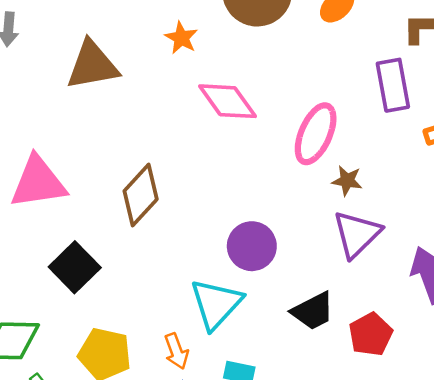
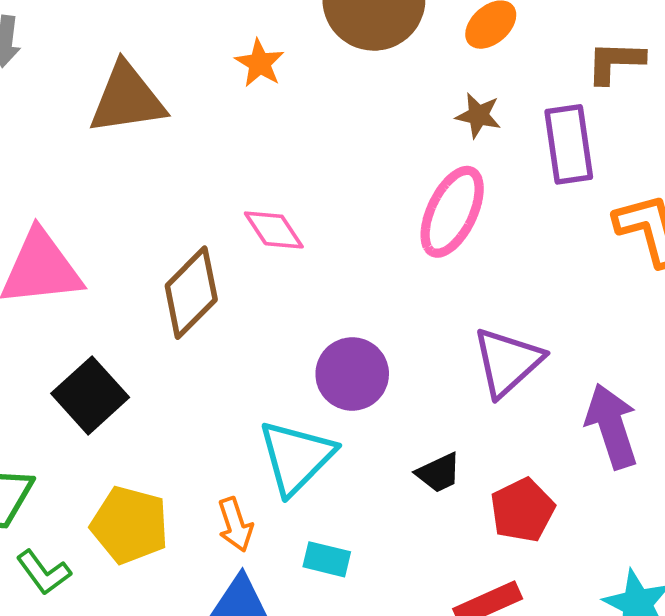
pink diamond: (228, 101) -> (274, 230), moved, size x0.7
brown star: (347, 181) -> (478, 115), moved
black trapezoid: (313, 311) -> (439, 473), size x0.7

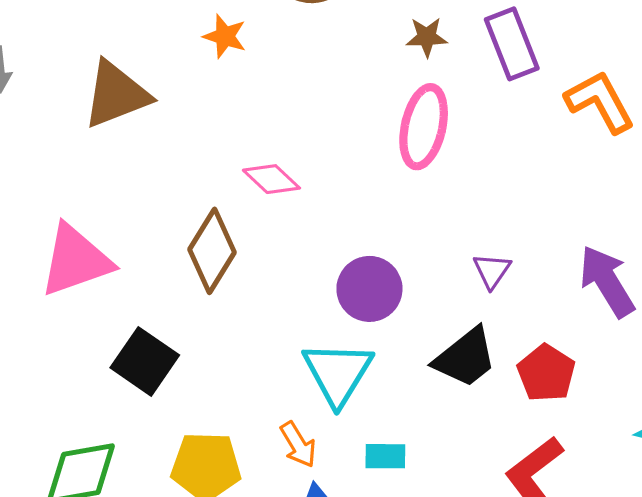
purple triangle: (507, 362) -> (492, 271), moved, size x0.6
black trapezoid: (439, 473) -> (465, 358), size x1.6

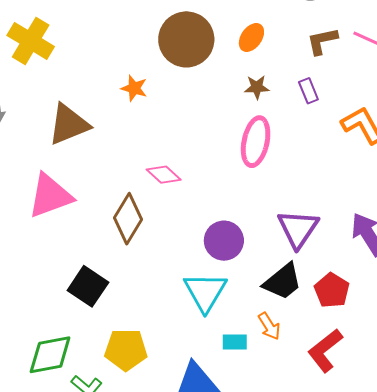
purple rectangle: (512, 44) -> (308, 91), size x0.6
pink triangle: (76, 260) -> (50, 196), moved
purple triangle: (492, 271) -> (298, 229), size x1.8
orange arrow: (298, 445) -> (269, 326), moved

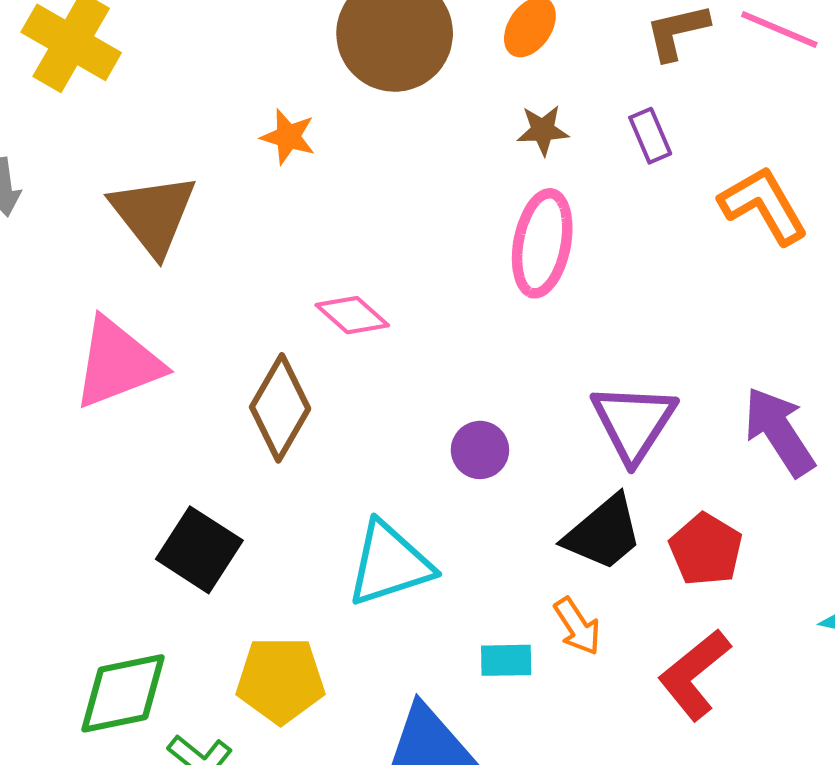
brown triangle: (69, 124) -> (153, 214), turned -45
purple circle: (224, 241) -> (480, 450), size x0.7
cyan triangle: (205, 292) -> (389, 564), moved, turned 42

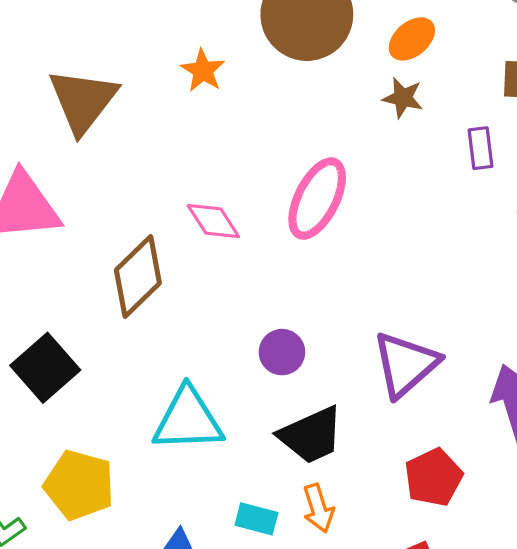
brown star: (543, 130) -> (403, 98), moved
pink ellipse: (542, 243) -> (317, 198), moved
black trapezoid: (603, 533) -> (311, 435), moved

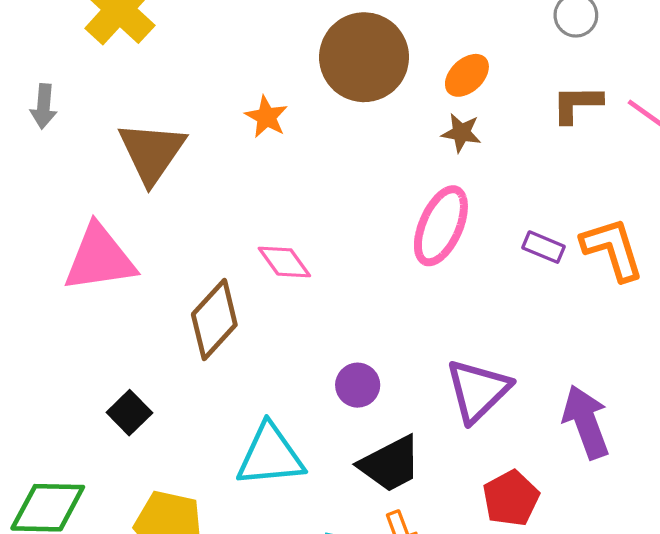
purple rectangle: (481, 148) -> (543, 247), moved, turned -57
pink ellipse: (317, 198) -> (441, 226), moved
black square: (45, 368) -> (129, 413), size x0.7

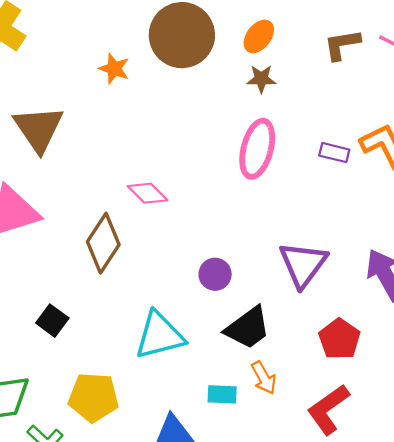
orange star: (266, 117) -> (114, 69), moved

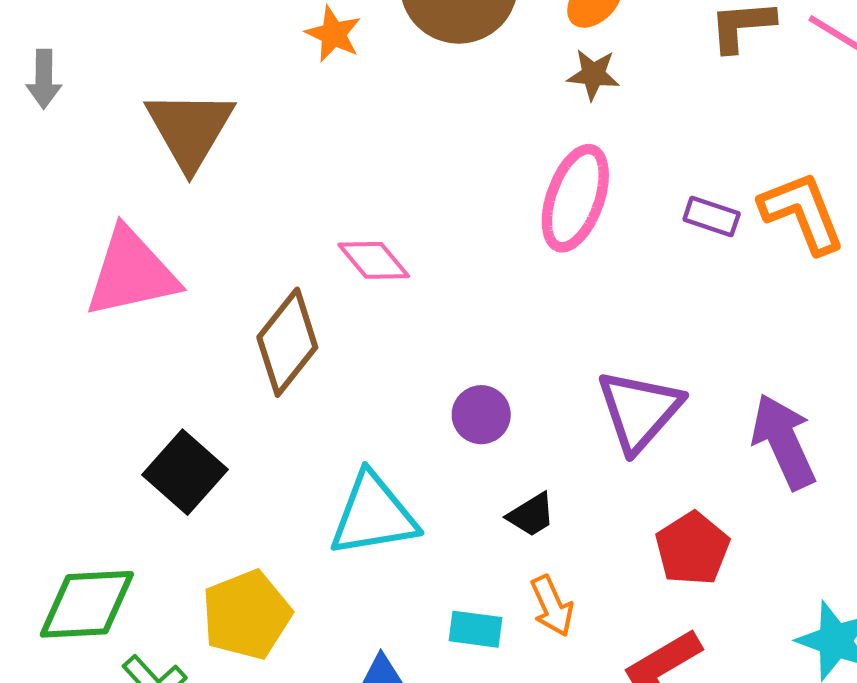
black square: (52, 321) -> (185, 472), size x1.4
black trapezoid: (248, 328) -> (531, 515), size x0.6
yellow pentagon: (93, 397) -> (247, 615), turned -30

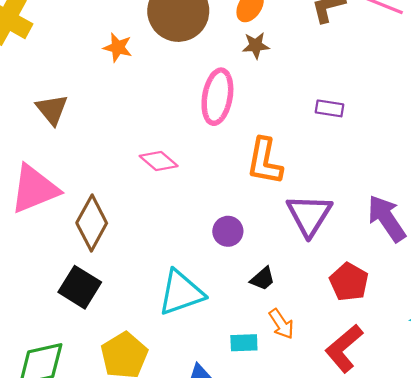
brown triangle: (190, 129) -> (52, 109), size x0.7
pink ellipse: (575, 198) -> (217, 97), moved
orange L-shape: (802, 213) -> (265, 161), moved, turned -138
brown diamond: (287, 342) -> (92, 223), moved

